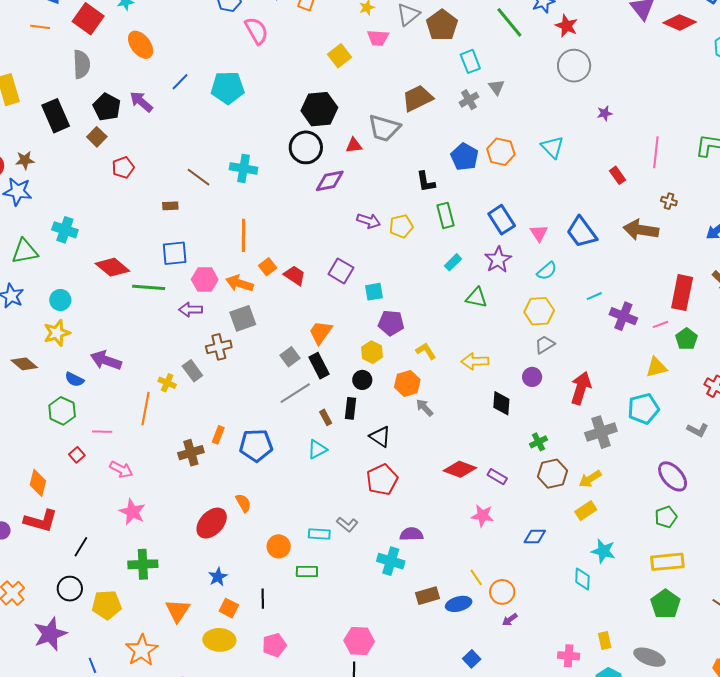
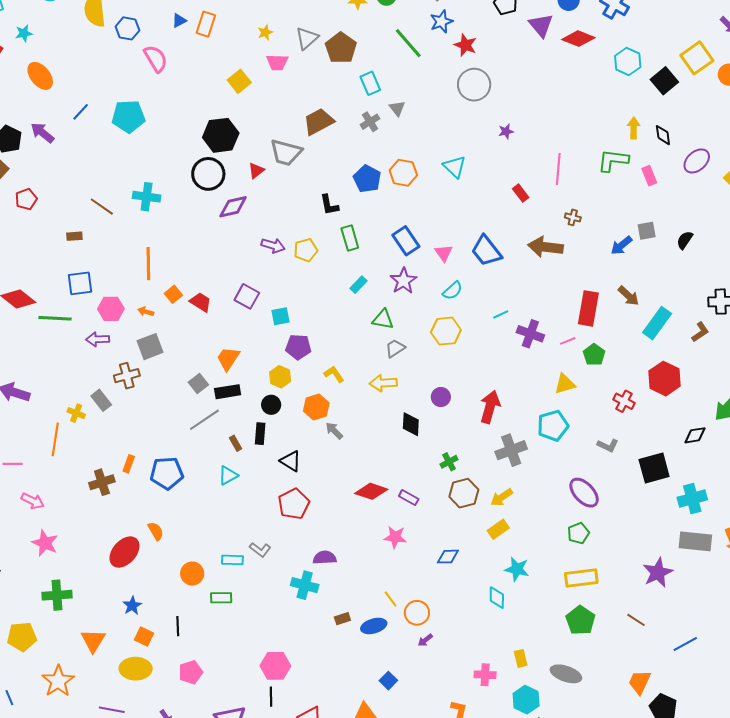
red triangle: (354, 145) -> (256, 170), turned -30
orange arrow: (240, 283) -> (146, 312), size x0.6
gray trapezoid: (545, 345) -> (395, 348), moved
black rectangle: (319, 366) -> (228, 392), turned -70
brown rectangle: (428, 596) -> (342, 619), size x0.7

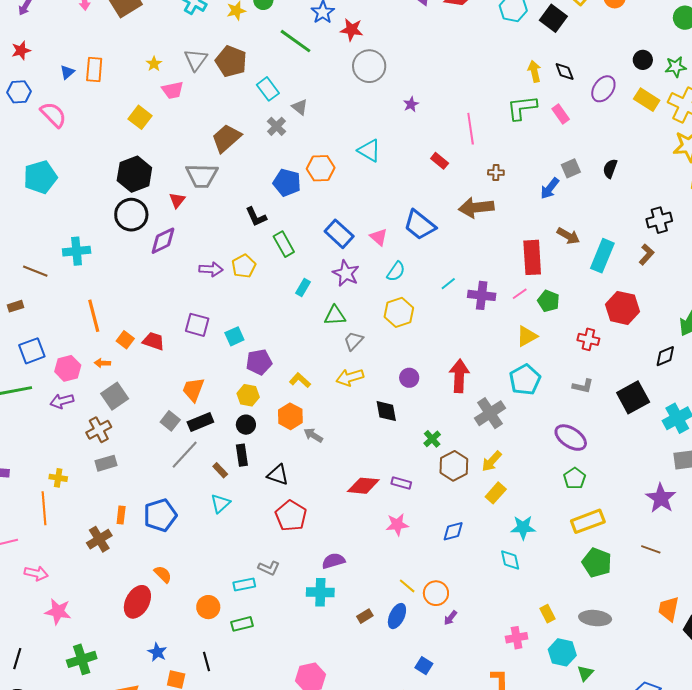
gray rectangle: (101, 400) -> (106, 463), moved, turned -55
blue ellipse: (374, 626) -> (397, 616), turned -35

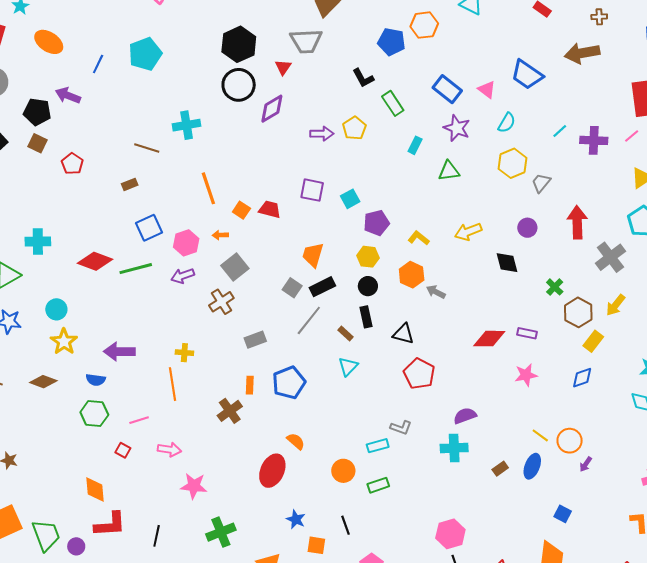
gray trapezoid: (353, 341) -> (541, 183), moved
gray rectangle: (106, 463) -> (255, 340), moved
yellow rectangle: (496, 493) -> (593, 341), moved

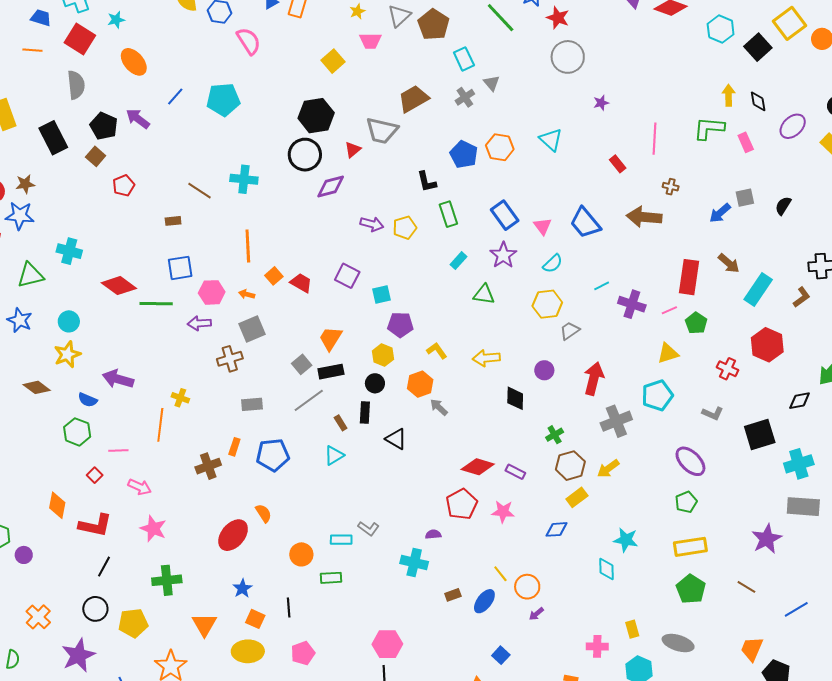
red pentagon: (419, 374) -> (462, 504), moved
purple semicircle: (465, 416) -> (433, 534), size x0.7
red L-shape: (110, 524) -> (95, 525), moved

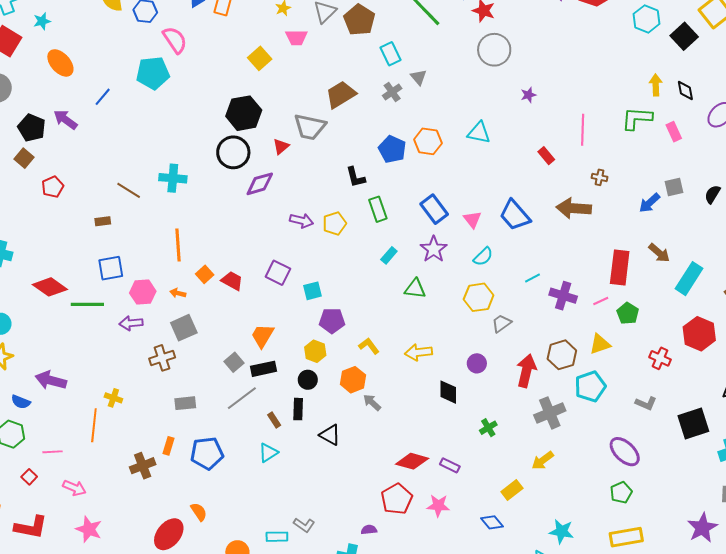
cyan pentagon: (223, 100) -> (153, 73), moved
cyan triangle: (551, 140) -> (479, 133), turned -30
brown hexagon: (570, 466) -> (562, 355), moved
blue diamond: (556, 529) -> (492, 522), turned 55

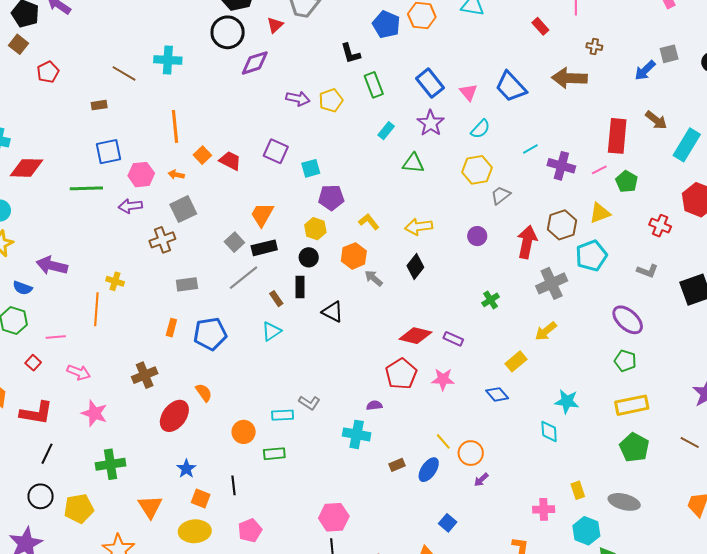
red diamond: (50, 287) -> (26, 168), moved, turned -32
black diamond: (448, 392) -> (415, 267), moved, turned 40
brown cross: (143, 466) -> (145, 375), moved
green pentagon: (621, 492) -> (625, 361), turned -30

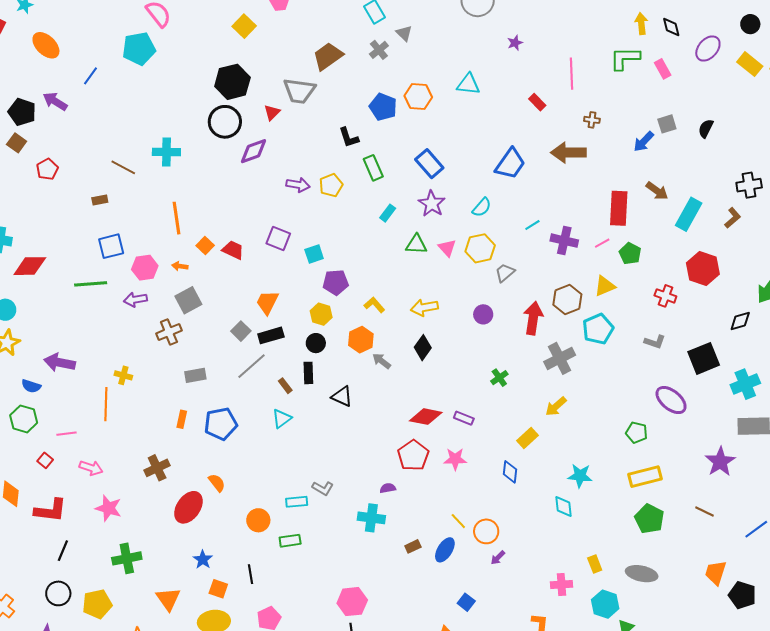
blue trapezoid: (511, 87) -> (510, 164), turned -100
pink triangle: (468, 92) -> (447, 248), moved
purple ellipse: (628, 320) -> (671, 400), moved
blue diamond: (497, 394) -> (510, 472), turned 50

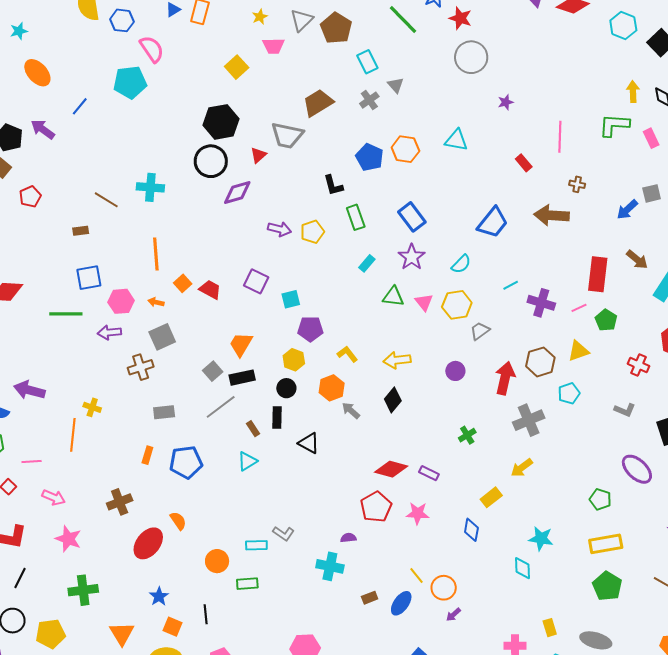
cyan pentagon: (598, 329) -> (569, 393), size x0.7

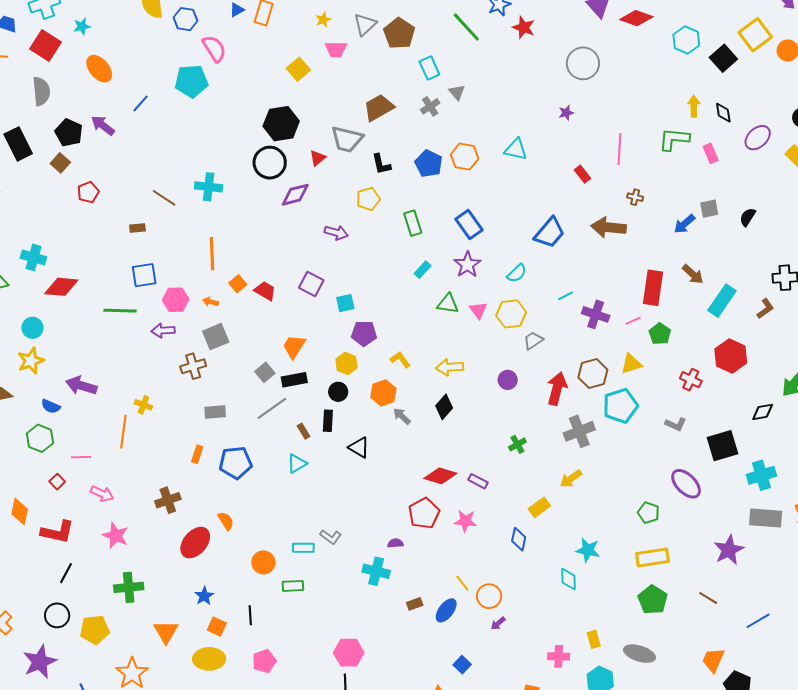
gray circle: (471, 57) -> (583, 63), moved
black L-shape: (333, 185) -> (381, 164), moved
yellow pentagon: (312, 232) -> (368, 199), moved
cyan pentagon: (569, 393) -> (620, 406), size x1.6

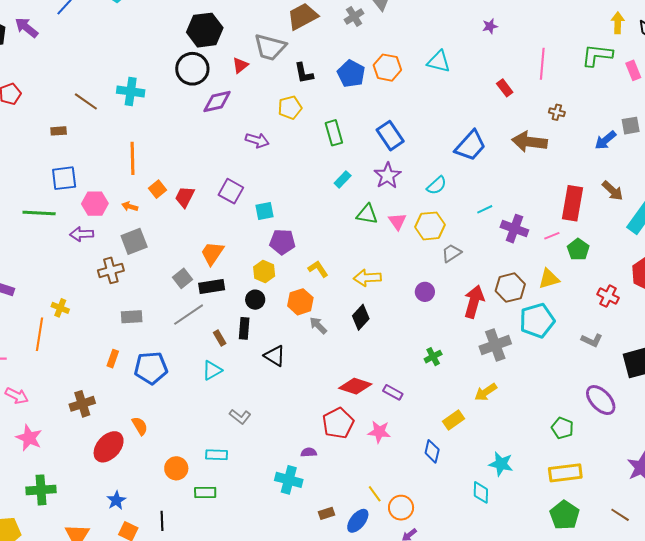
red trapezoid: (265, 291) -> (185, 197), turned -95
gray L-shape: (331, 537) -> (240, 417), moved

